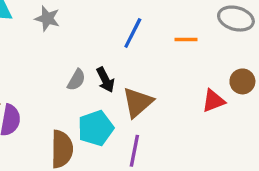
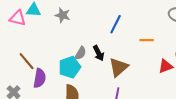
orange line: (186, 40) -> (147, 40), moved
cyan pentagon: (96, 128) -> (70, 67), moved

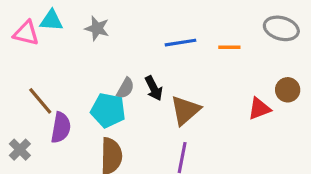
blue line: (116, 24) -> (181, 43), turned 54
orange line: (147, 40) -> (229, 47), moved
cyan pentagon: (70, 67) -> (108, 110), turned 30

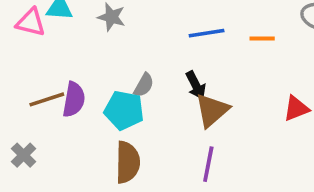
black arrow: (154, 88) -> (196, 85), moved
brown line: (40, 101) -> (47, 99), turned -68
purple semicircle: (61, 128) -> (74, 99), moved

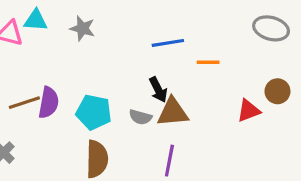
orange line: (262, 38) -> (208, 62), moved
gray semicircle: (144, 85) -> (140, 117), moved, turned 75
brown triangle: (212, 110) -> (173, 112), turned 36

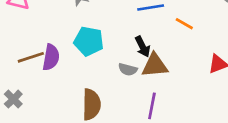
orange line: (208, 62) -> (184, 24), turned 30
cyan pentagon: (94, 112) -> (89, 41), moved

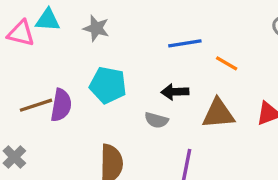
black arrow: (143, 47) -> (175, 92), turned 115
brown triangle: (155, 65) -> (218, 114), moved

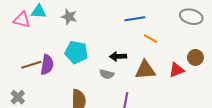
blue line: (185, 43) -> (135, 19), moved

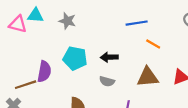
black arrow: (118, 56) -> (109, 57), moved
brown line: (31, 65) -> (26, 85), moved

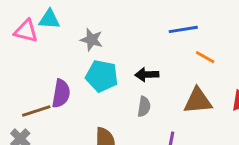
gray star: (67, 21) -> (92, 40), moved
gray semicircle: (107, 81) -> (144, 107), turned -96

